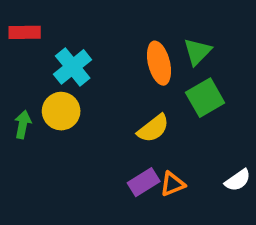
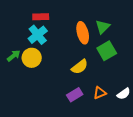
red rectangle: (25, 32) -> (41, 17), moved
green arrow: (23, 125) -> (14, 56), moved, turned 40
orange triangle: (172, 184) -> (100, 93), moved

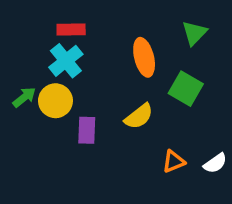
green triangle: (103, 27) -> (194, 33), moved
green square: (107, 51) -> (186, 89), turned -30
purple rectangle: (75, 95) -> (87, 130), moved, turned -56

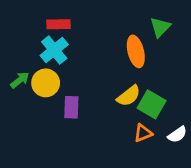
orange ellipse: (144, 57) -> (136, 51), moved
green square: (186, 89) -> (152, 104), moved
yellow semicircle: (139, 116) -> (129, 96), moved

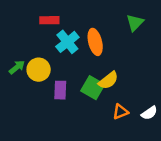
cyan cross: (54, 50) -> (67, 42), moved
orange ellipse: (136, 51) -> (95, 42), moved
green square: (152, 104) -> (93, 88), moved

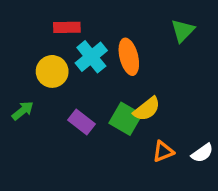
green arrow: (17, 67) -> (23, 111), moved
yellow circle: (39, 70) -> (52, 71), moved
purple rectangle: (60, 90) -> (82, 122), turned -54

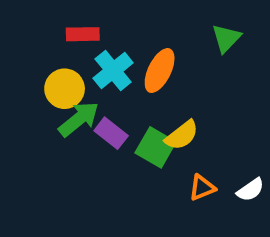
orange ellipse: (129, 57) -> (160, 71), turned 40
green arrow: (23, 111) -> (79, 119), moved, size x1.5
purple rectangle: (82, 122) -> (111, 133), moved

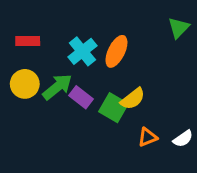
red rectangle: (83, 34) -> (28, 41), moved
green triangle: (226, 38) -> (179, 28), moved
yellow circle: (65, 89) -> (25, 84), moved

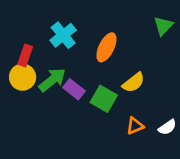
red rectangle: (28, 41) -> (25, 55), moved, turned -70
cyan cross: (82, 51) -> (63, 35), moved
yellow semicircle: (133, 99) -> (134, 83), moved

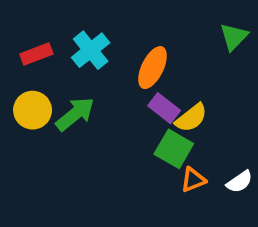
red rectangle: (25, 55) -> (36, 54), moved, turned 50
purple rectangle: (74, 89) -> (164, 108), moved
green square: (104, 99) -> (174, 149), moved

